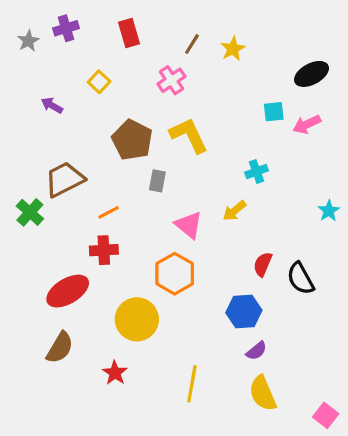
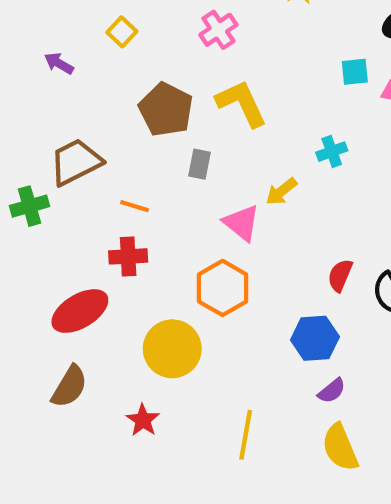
yellow arrow: (234, 211) -> (281, 191), moved
green cross: (30, 212) -> (30, 206), turned 32
orange line: (109, 212) -> (134, 206), turned 45

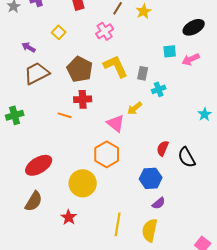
brown trapezoid: (76, 162) -> (37, 73), moved
gray rectangle: (200, 164) -> (143, 73), moved
red cross: (128, 256) -> (83, 99), moved
yellow semicircle: (340, 447) -> (150, 230), moved, turned 35

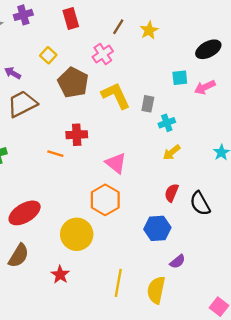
brown pentagon: (80, 69) -> (73, 82), moved
yellow arrow: (135, 108) -> (172, 152), moved
purple semicircle: (159, 203) -> (177, 262), moved

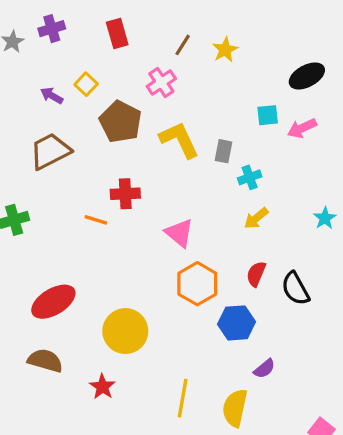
purple arrow: (13, 73) -> (52, 96), moved
orange hexagon: (105, 200) -> (197, 284), moved
brown semicircle: (19, 256) -> (45, 361), turned -105

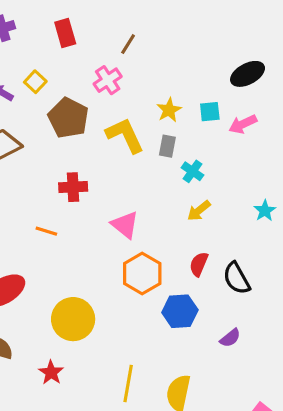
yellow star: (225, 50) -> (169, 110), moved
cyan cross: (250, 177) -> (193, 171), turned -35
orange line: (96, 220) -> (46, 231), moved
purple semicircle: (264, 369) -> (230, 338), moved

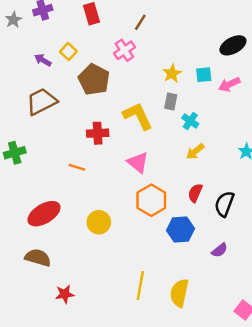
yellow L-shape: (125, 135) -> (138, 116), moved
black semicircle: (237, 278) -> (224, 204), turned 50
yellow circle: (73, 319) -> (99, 222), moved, size x0.7
red star: (51, 373) -> (65, 294), moved, turned 30

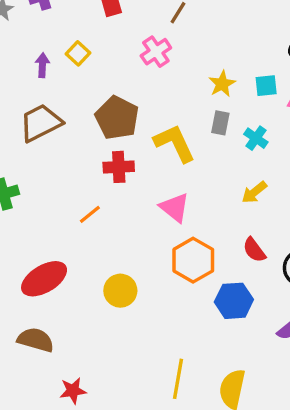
purple arrow: (43, 60) -> (42, 65), turned 63
brown pentagon: (94, 80) -> (117, 118), moved
cyan cross: (190, 121) -> (256, 138), moved
orange line: (77, 167) -> (90, 214), turned -56
red semicircle: (195, 193) -> (254, 250), turned -60

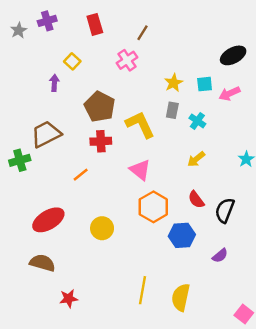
purple arrow: (42, 65) -> (54, 83), moved
brown trapezoid: (41, 123) -> (46, 134), moved

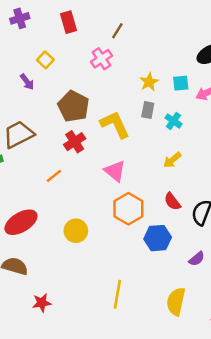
purple arrow: (54, 83) -> (27, 82), turned 140
red cross: (101, 141) -> (75, 142), turned -30
yellow semicircle: (181, 297) -> (176, 302), moved

